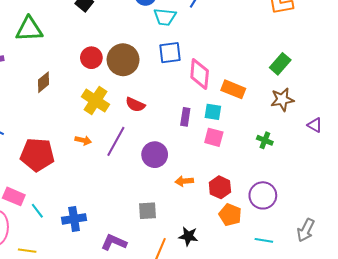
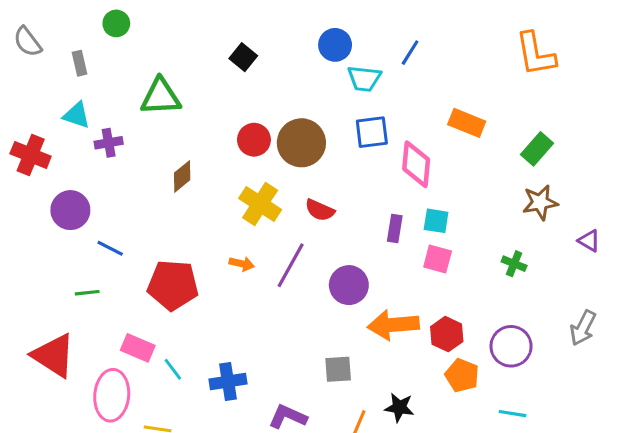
orange rectangle: (233, 89) -> (467, 123), moved
orange arrow: (184, 181) -> (393, 325), size x1.8
gray arrow: (306, 230) -> (583, 328), moved

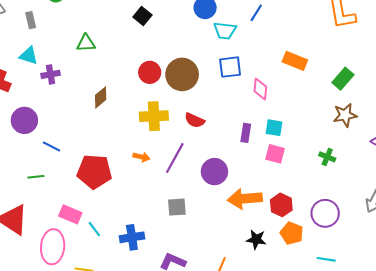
green triangle: (161, 97) -> (86, 43), size x0.7
pink diamond: (416, 164) -> (260, 89), size x0.7
yellow cross: (260, 204) -> (154, 116), turned -36
gray square: (338, 369) -> (177, 207), moved
black star: (399, 407) -> (256, 239), moved

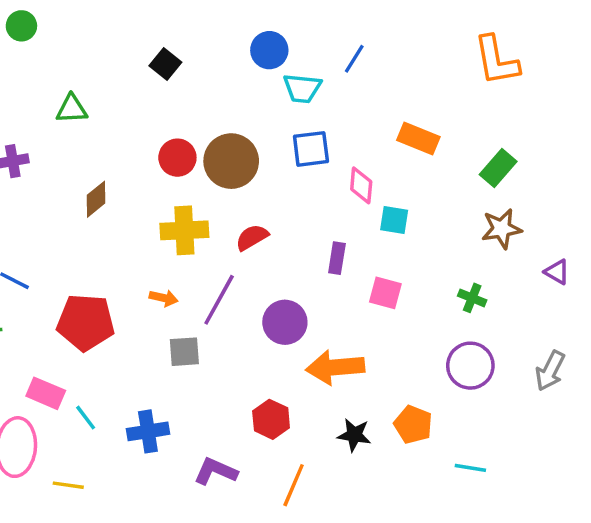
red semicircle: (195, 120) -> (252, 237), turned 126
cyan square: (274, 128) -> (394, 220), moved
red hexagon: (281, 205) -> (271, 419), moved
gray square: (177, 207) -> (184, 352), moved
purple circle: (325, 213) -> (470, 366), moved

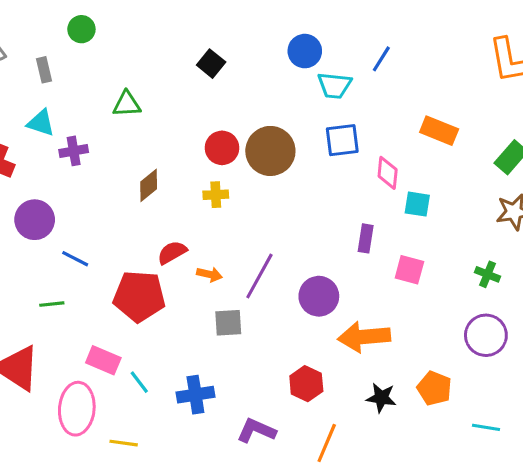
yellow cross: (184, 230) -> (216, 195), moved, size x0.6
red semicircle: (252, 237) -> (172, 252), moved

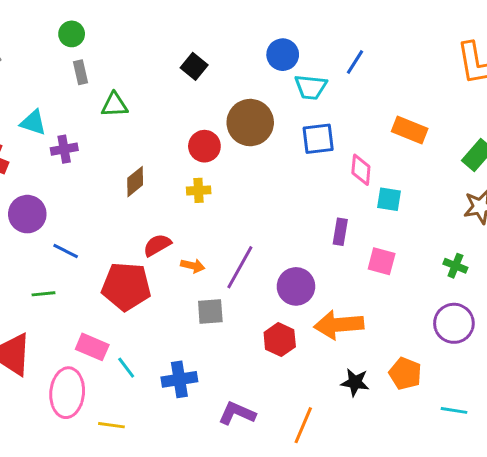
gray rectangle: (44, 70) -> (80, 72), moved
brown circle: (270, 151) -> (250, 123), moved
red hexagon: (306, 384) -> (280, 340), moved

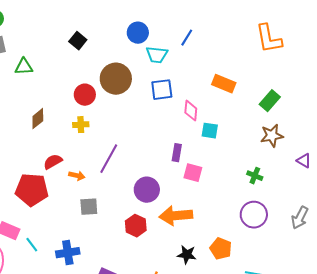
pink square: (382, 261) -> (193, 173), moved
purple line: (240, 267) -> (109, 159), moved

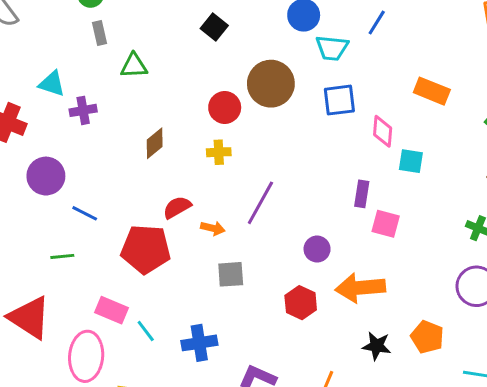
purple circle: (147, 190) -> (317, 249), size x0.7

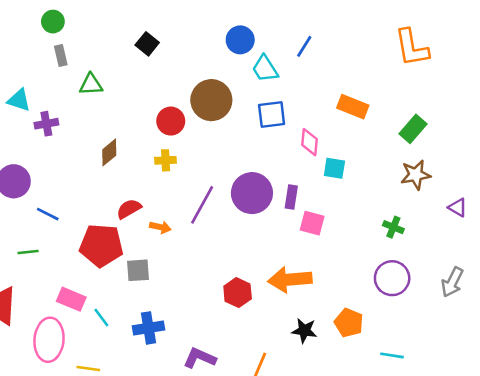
black square: (214, 27) -> (147, 44), moved
cyan trapezoid: (332, 48) -> (265, 69), turned 52
purple circle: (317, 249) -> (252, 193), moved, size x1.8
gray square: (231, 274) -> (138, 270), moved

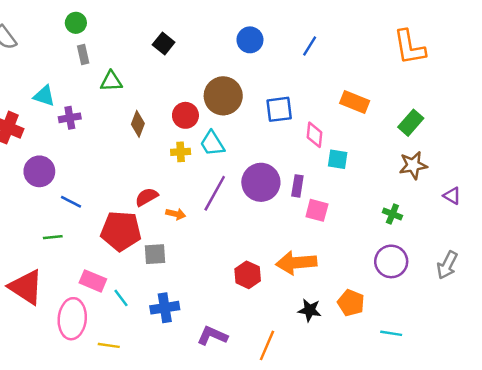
cyan trapezoid: (265, 69) -> (212, 143), moved
brown diamond: (109, 152) -> (138, 124), moved, turned -30

